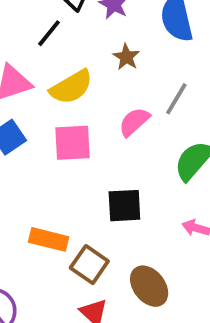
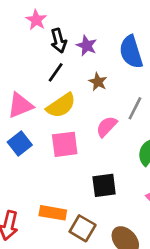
black line: (49, 33) -> (56, 72), moved

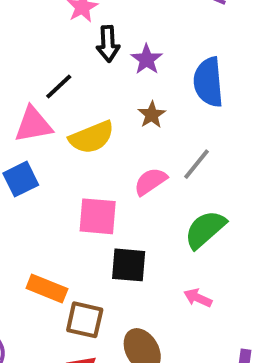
black line: (56, 72) -> (59, 87), moved
pink square: (65, 144) -> (98, 216), moved
brown square: (83, 228) -> (85, 320), turned -30

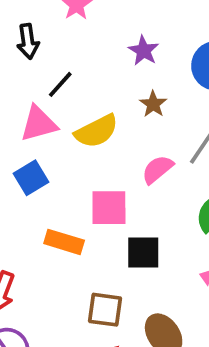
black arrow: (108, 44) -> (28, 41), moved
orange rectangle: (47, 289) -> (64, 242), moved

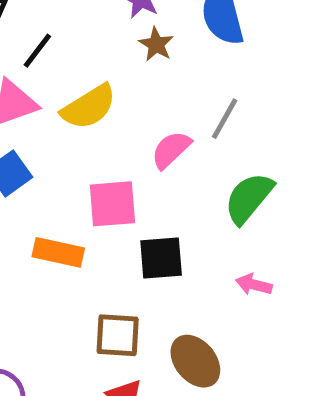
brown star: (153, 104) -> (156, 44), moved

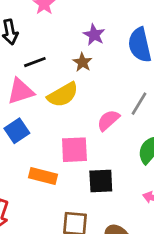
brown star: (156, 44) -> (82, 62), moved
black line: (37, 51) -> (35, 62), turned 30

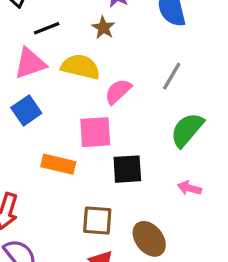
yellow semicircle: (63, 95) -> (80, 67), turned -136
pink semicircle: (108, 120) -> (118, 91), moved

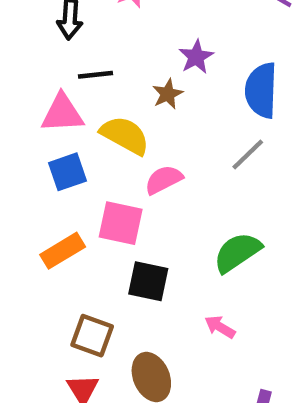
gray line: (172, 76) -> (248, 155), moved
blue square: (26, 110) -> (68, 172), moved
orange rectangle: (58, 164) -> (63, 251), turned -60

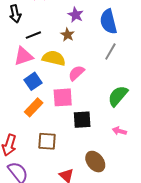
orange rectangle: (63, 251) -> (34, 107), moved
brown square: (92, 336) -> (47, 141), moved

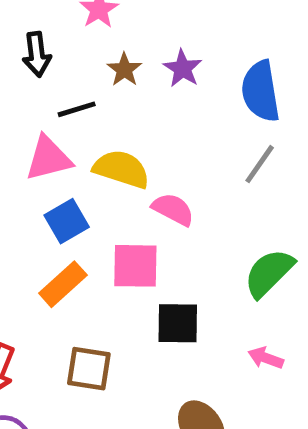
brown star: (68, 35) -> (124, 70), moved
pink semicircle: (76, 73) -> (173, 209), turned 66

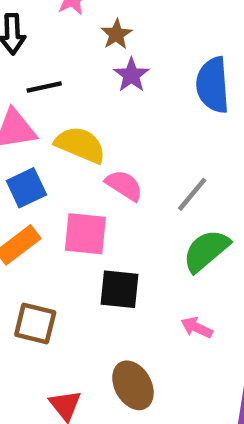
purple star: (183, 68) -> (131, 75), moved
brown star: (124, 70) -> (116, 34), moved
gray line: (260, 164) -> (192, 194), moved

